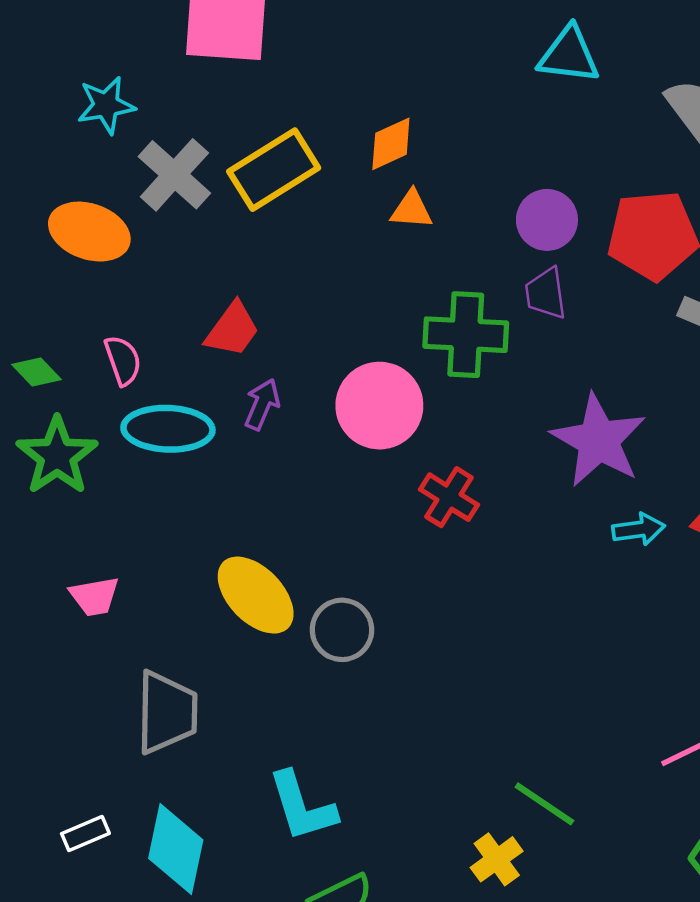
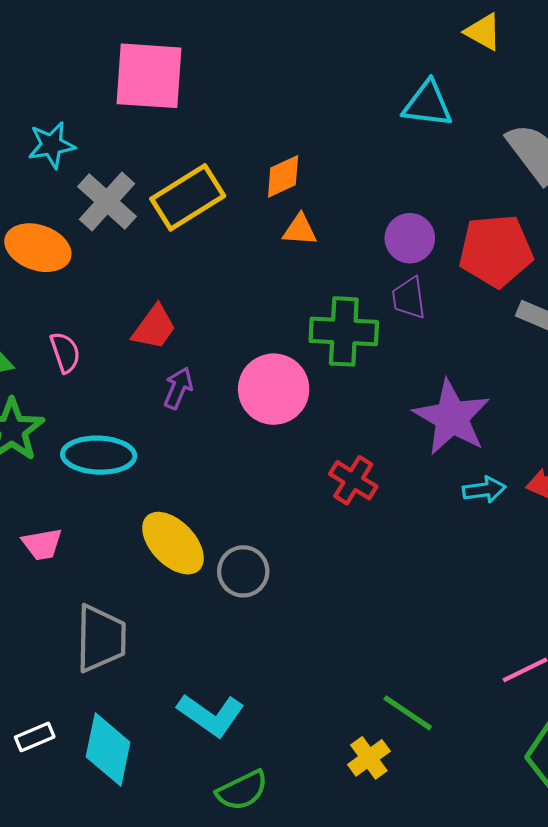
cyan ellipse: (168, 429) -> (99, 455), moved
red cross: (449, 497) -> (353, 480), moved
cyan L-shape: (302, 806) -> (211, 715), turned -38

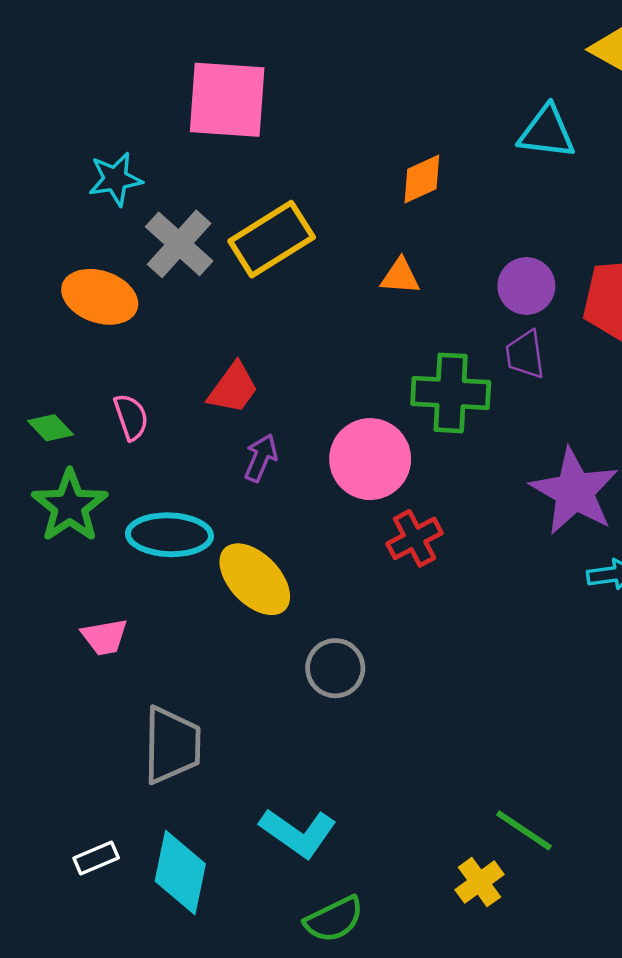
orange diamond: (283, 176) -> (422, 179), moved
red cross: (353, 480) -> (415, 538), moved, turned 30
yellow ellipse: (173, 543) -> (255, 579), moved

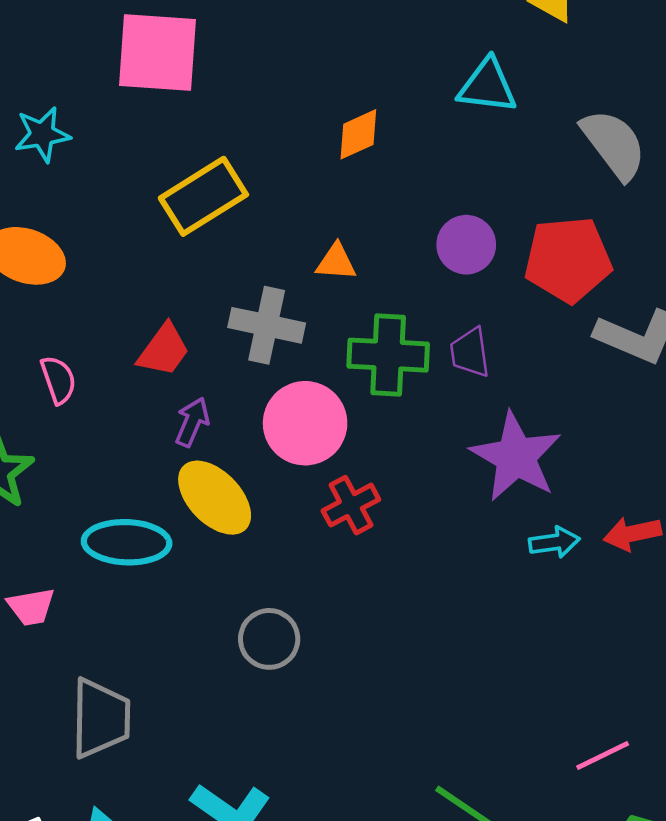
gray cross: (179, 244) -> (267, 325), moved, turned -30
orange triangle: (400, 276) -> (336, 262), moved
purple trapezoid: (525, 355) -> (470, 353), moved
cyan ellipse: (169, 535) -> (127, 542), moved
yellow ellipse: (255, 579) -> (215, 498), moved

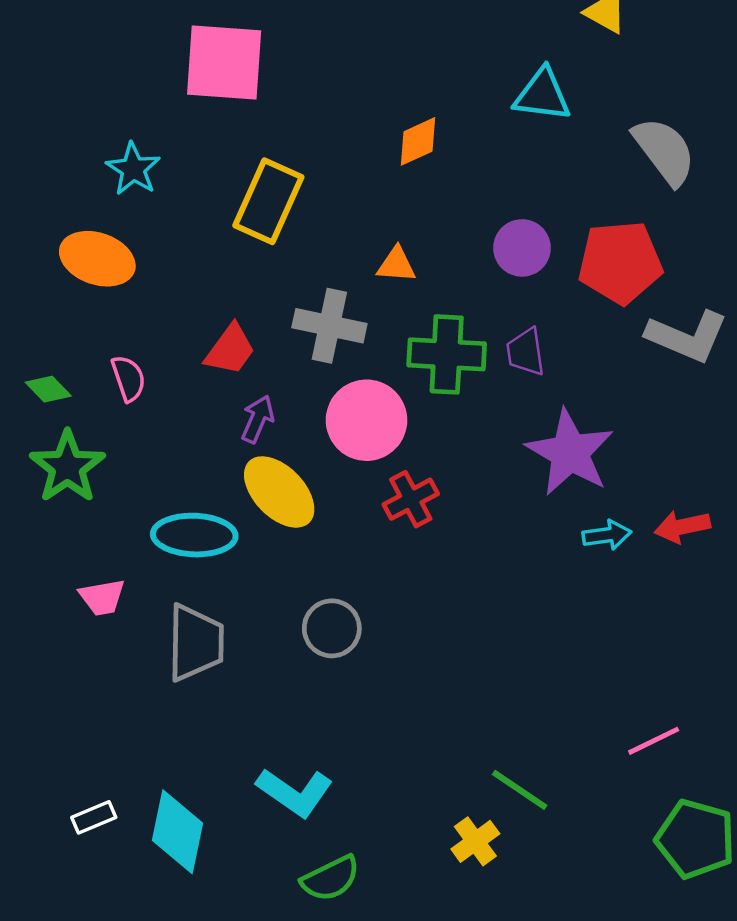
cyan star: (42, 134) -> (133, 169), moved, turned -30
yellow rectangle: (203, 196) -> (268, 201), turned -34
gray trapezoid: (101, 718) -> (195, 643), moved

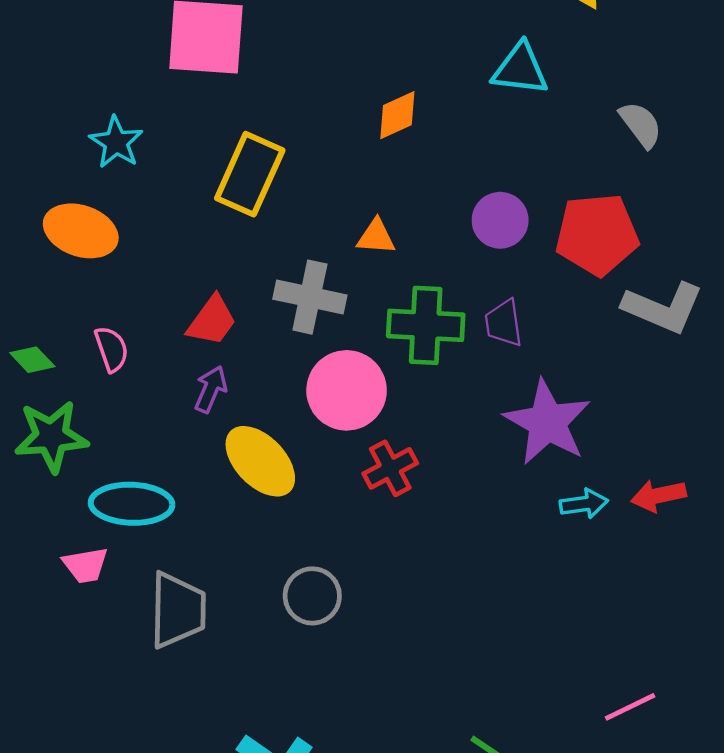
gray semicircle: (664, 151) -> (641, 125), size x0.7
purple arrow: (258, 419) -> (211, 389), moved
green star: (67, 467) -> (51, 436), turned 30
cyan ellipse: (194, 535) -> (132, 504), moved

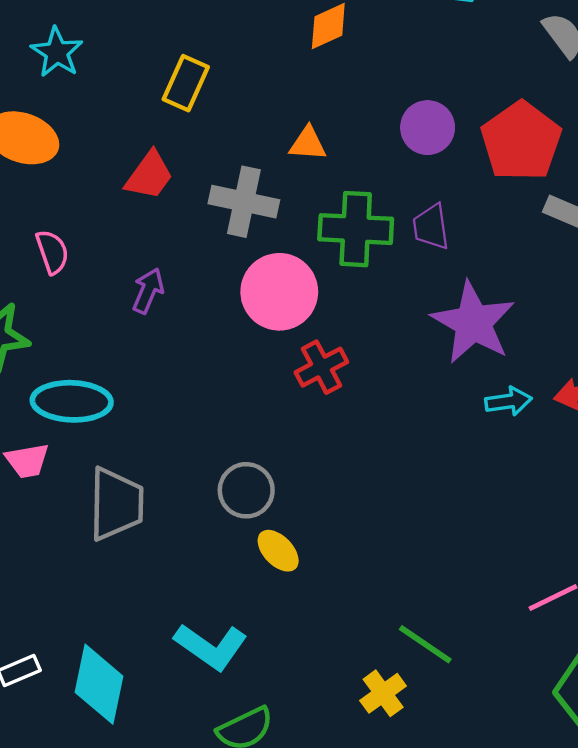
yellow rectangle: (250, 174) -> (186, 83), size x0.7
red pentagon: (597, 234) -> (521, 141), turned -30
red trapezoid: (212, 321) -> (149, 175), moved
yellow ellipse: (260, 461) -> (278, 551), moved, size x0.6

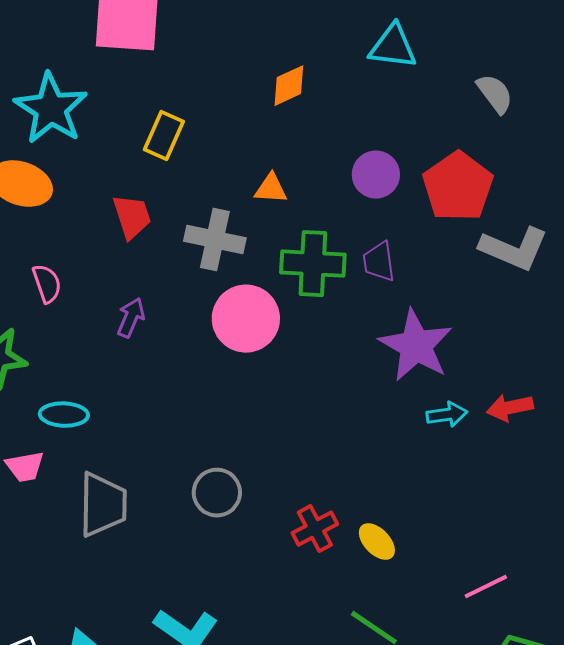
cyan star: (57, 52) -> (51, 109), size x1.6
red trapezoid: (149, 175) -> (132, 217), turned -54
red cross: (321, 367) -> (315, 529), moved
cyan ellipse: (72, 401) -> (64, 415), size x0.7
yellow ellipse: (278, 551) -> (377, 542), moved

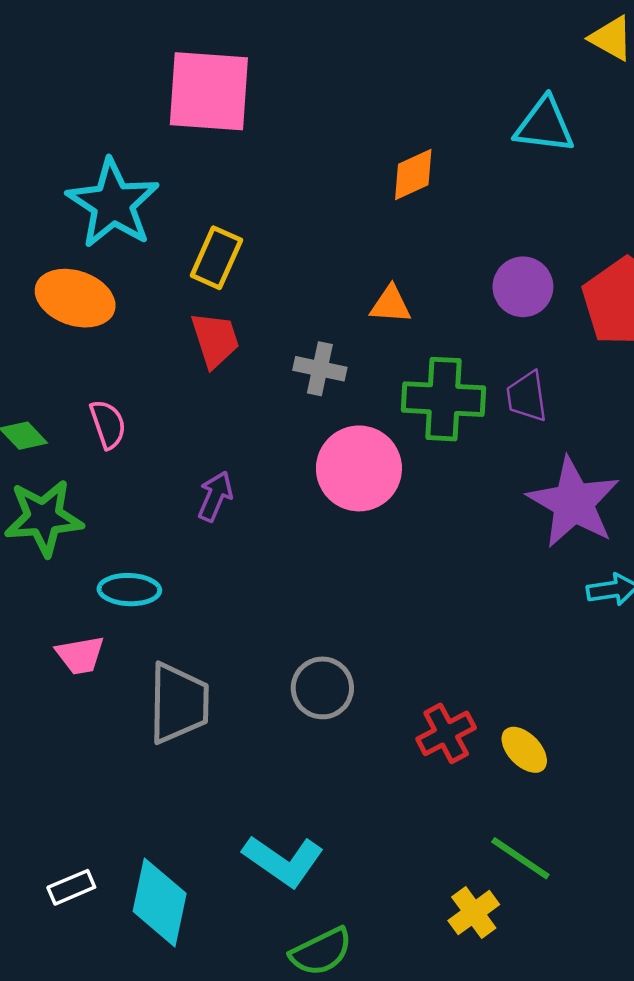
yellow rectangle: (164, 136) -> (216, 258), moved
gray cross: (215, 240) -> (320, 369), size x0.7
purple arrow: (131, 318) -> (215, 496), moved

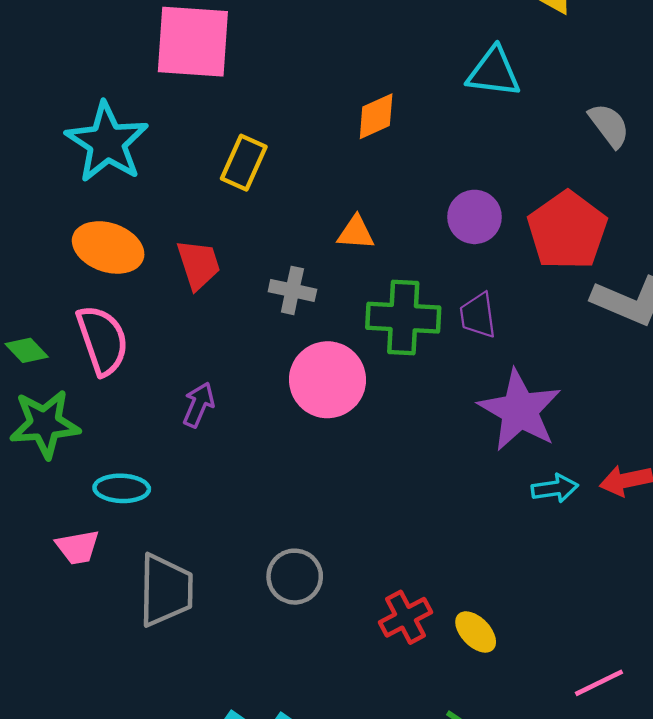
yellow rectangle: (216, 258) -> (244, 163), moved
orange ellipse: (75, 298) -> (108, 247), moved
pink semicircle: (108, 424) -> (102, 340), size x1.6

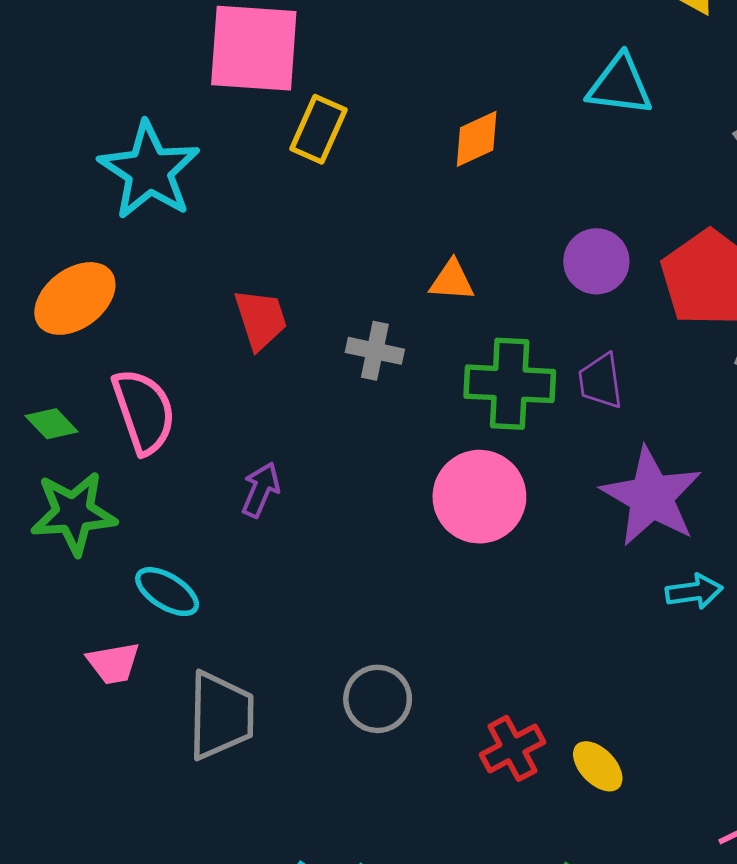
yellow rectangle: (244, 163) -> (318, 129), moved
orange ellipse: (108, 247) -> (75, 298), moved, turned -56
pink circle: (327, 380) -> (479, 497), moved
cyan ellipse: (122, 488) -> (167, 592), turned 30

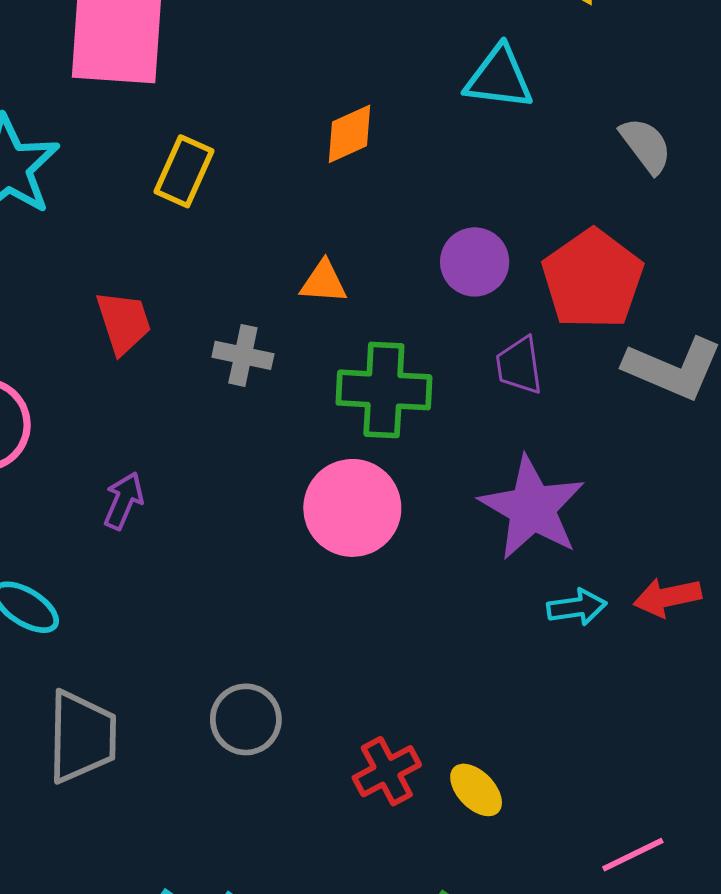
yellow rectangle: (318, 129) -> (184, 171), moved
purple trapezoid: (601, 381) -> (519, 365), moved

